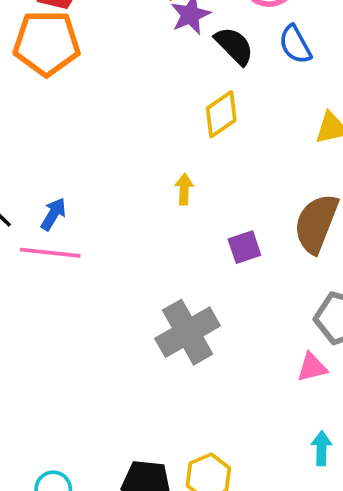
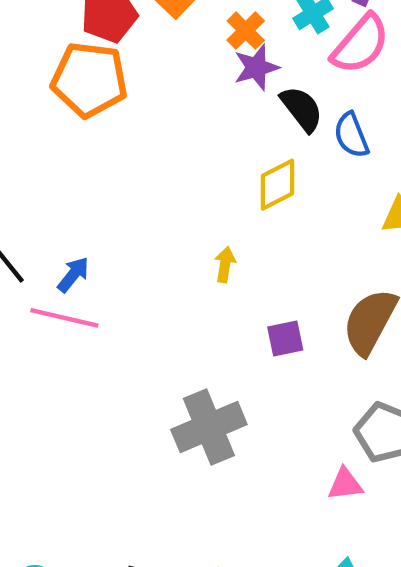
blue semicircle: (295, 44) -> (351, 135), moved

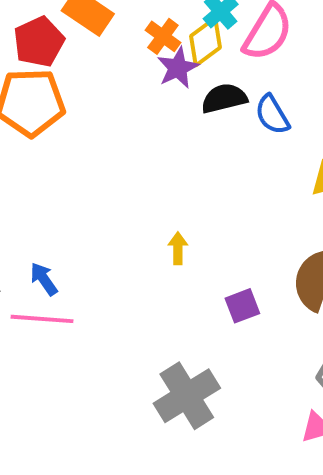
black semicircle: (302, 109) -> (224, 98), turned -57
yellow diamond: (277, 185) -> (205, 42), moved
blue arrow: (73, 275) -> (44, 279), turned -64

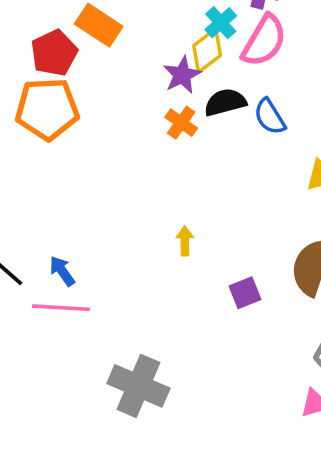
orange cross: (163, 36) -> (181, 123), moved
gray cross: (187, 396) -> (138, 386), moved, turned -34

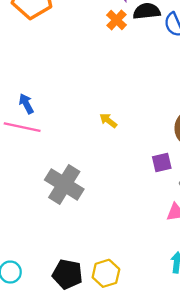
yellow arrow: (185, 241) -> (108, 120), moved, turned -60
purple square: (245, 293) -> (162, 162), moved

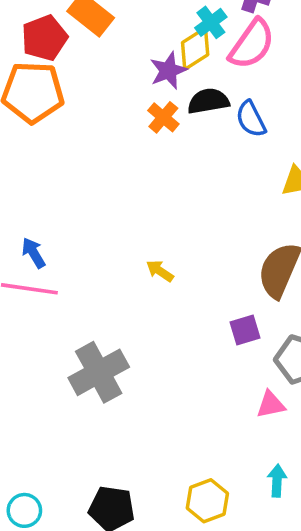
gray cross: (64, 184) -> (99, 372), turned 33
yellow hexagon: (106, 273) -> (207, 501), moved

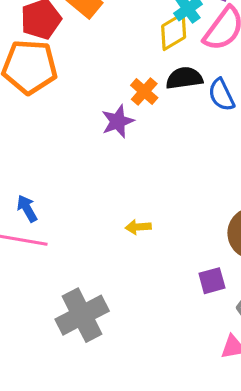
purple star: (168, 71) -> (118, 121), moved
yellow arrow: (160, 271) -> (138, 227), turned -40

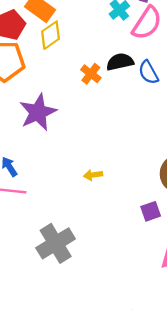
yellow diamond: (174, 32) -> (51, 35), moved
purple star: (118, 121) -> (38, 112), moved, size x1.5

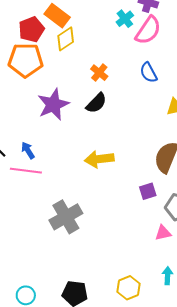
black semicircle: (120, 62) -> (96, 103), moved, turned 145
yellow arrow: (93, 175) -> (99, 159), size x1.8

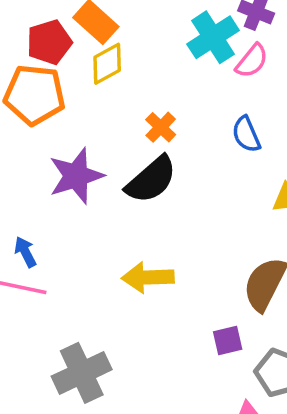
cyan cross: (125, 19) -> (213, 37), size x1.6
pink semicircle: (148, 30) -> (252, 61), size x0.7
black semicircle: (96, 103) -> (151, 180), size x1.4

